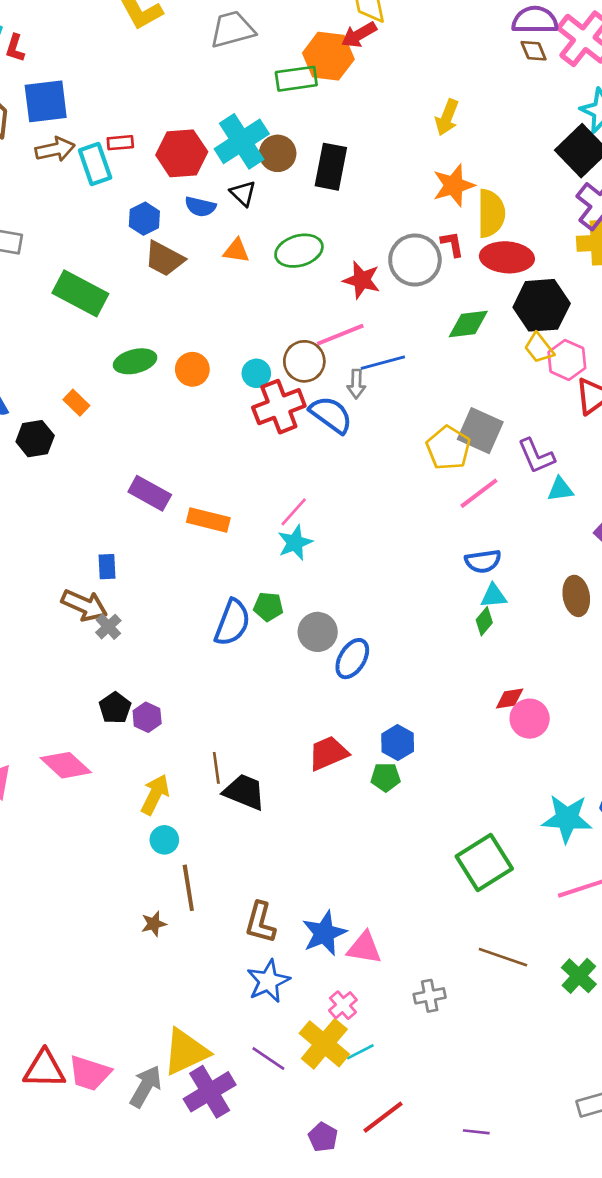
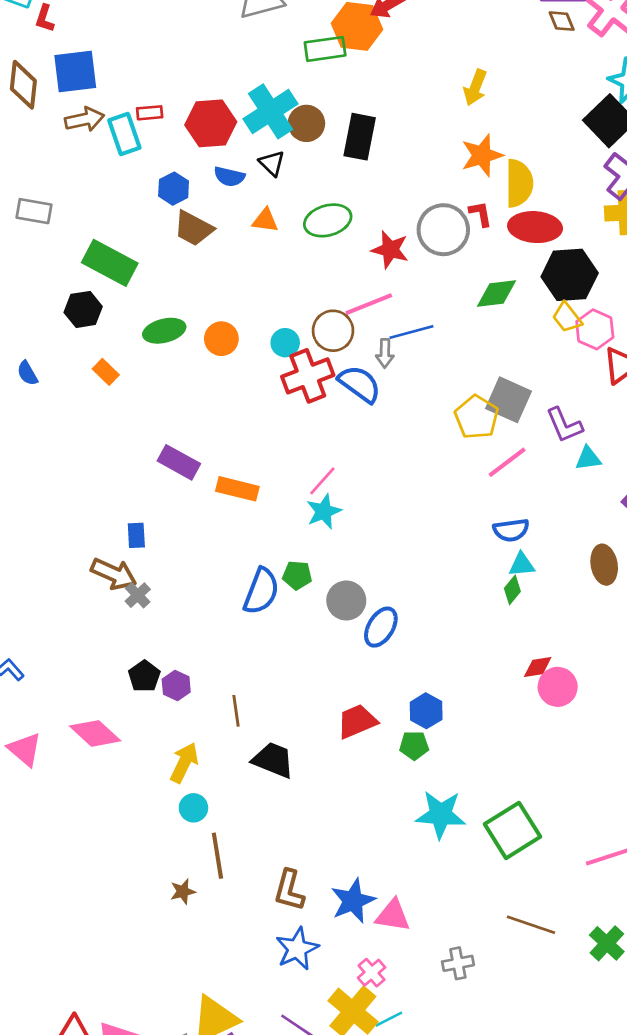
black hexagon: (35, 439) -> (83, 309), moved
brown line: (216, 768) -> (236, 711), moved
cyan star: (567, 819) -> (441, 814), moved

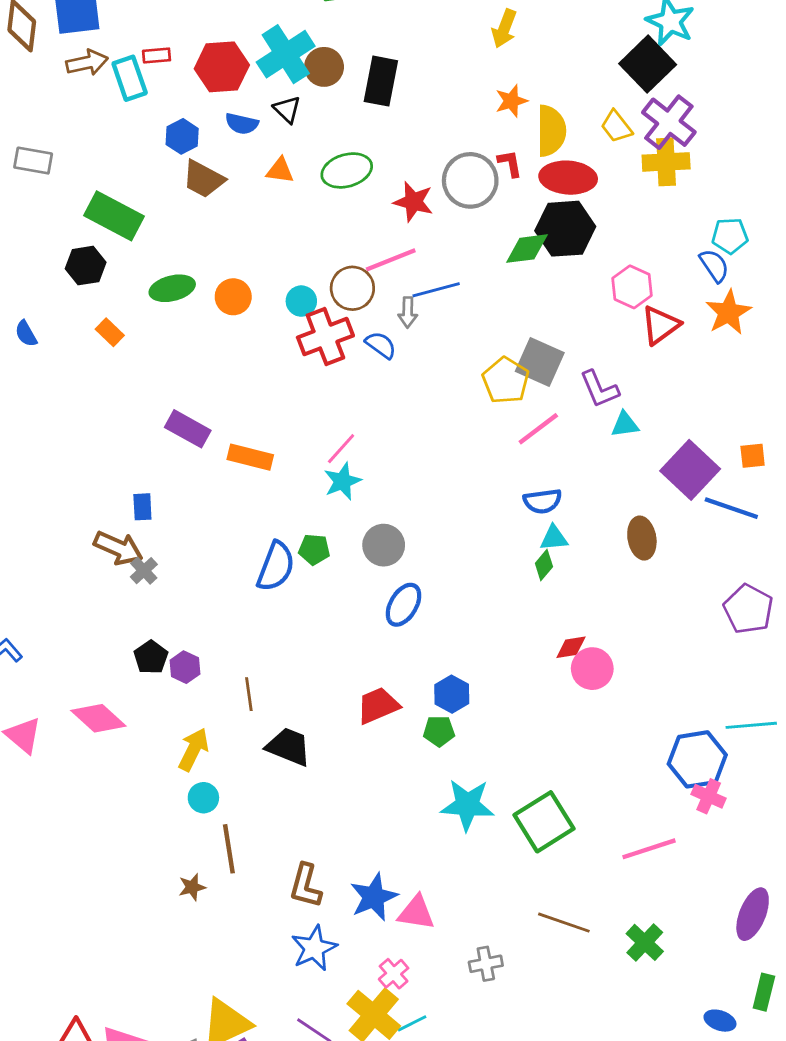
orange star: (482, 155) -> (511, 101), size x0.7
black hexagon: (570, 275) -> (565, 229), moved
yellow trapezoid: (567, 317) -> (616, 126), moved
blue semicircle: (360, 384) -> (381, 345), size x0.7
gray circle: (346, 600) -> (384, 545), moved

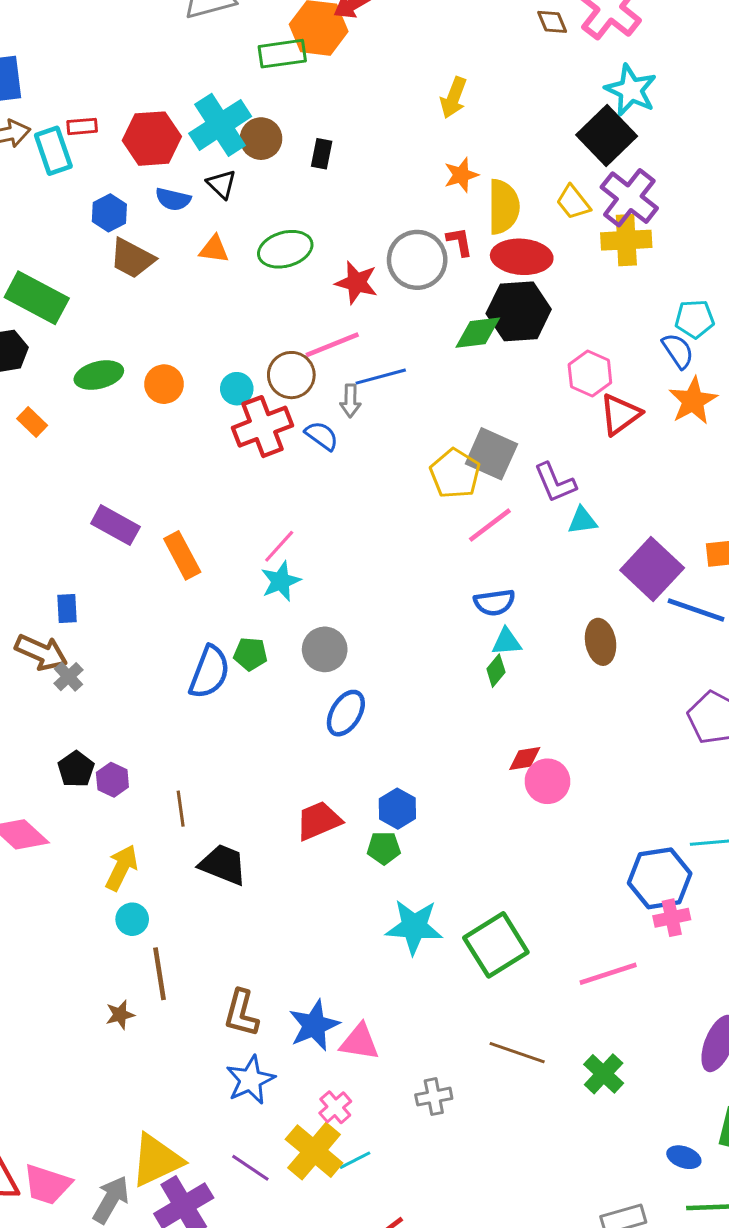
black rectangle: (381, 81) -> (322, 154), size x0.6
orange rectangle: (250, 457) -> (182, 555), turned 48
pink cross: (709, 796) -> (672, 918), turned -36

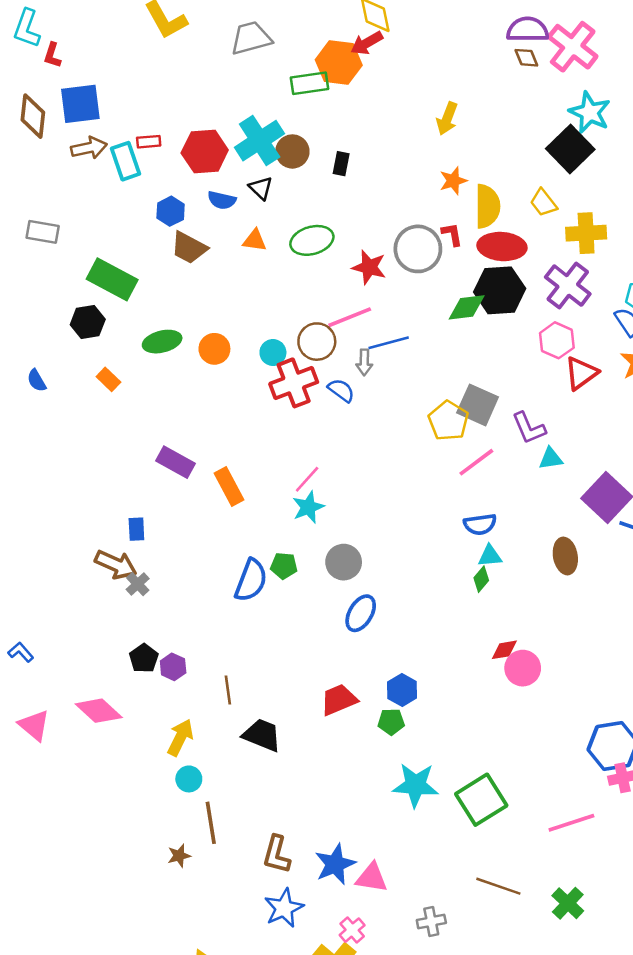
purple cross: (629, 198) -> (568, 285), moved

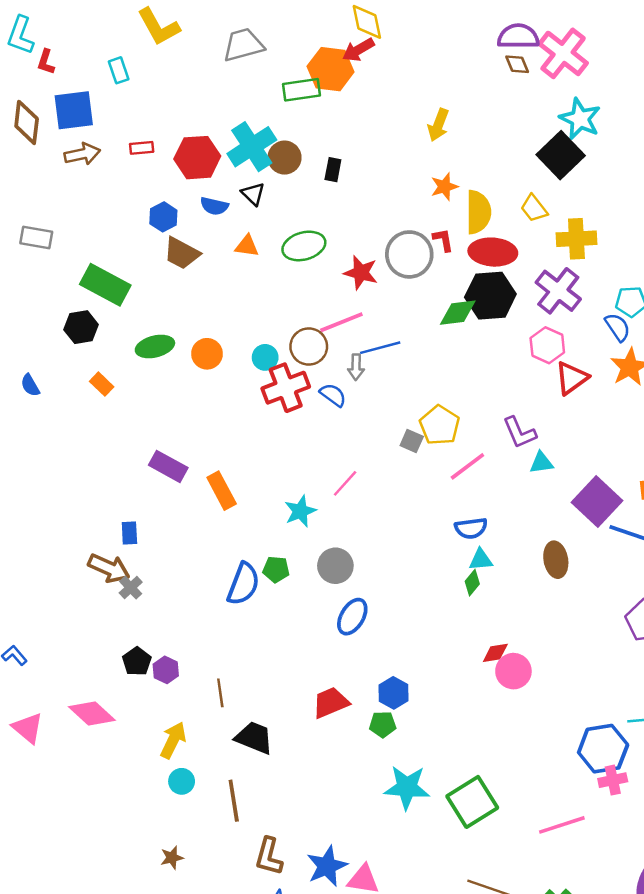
cyan rectangle: (125, 161) -> (119, 70), moved, size x0.7
gray square: (478, 405) -> (412, 441), moved, size x0.6
pink line: (307, 479) -> (345, 483), moved
brown line: (211, 823) -> (234, 801), moved

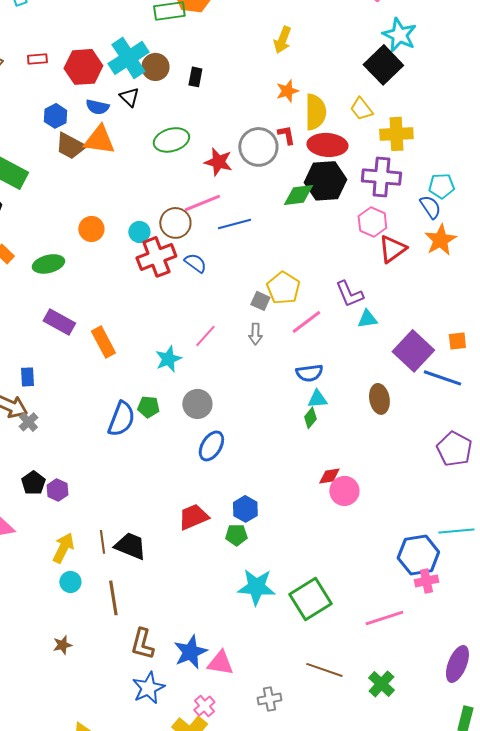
orange triangle: (247, 246) -> (99, 140), moved, size x1.6
purple cross: (558, 291) -> (381, 177), turned -33
green ellipse: (155, 347) -> (48, 264), moved
gray arrow: (356, 367) -> (255, 334), moved
brown line: (220, 693) -> (102, 542), moved

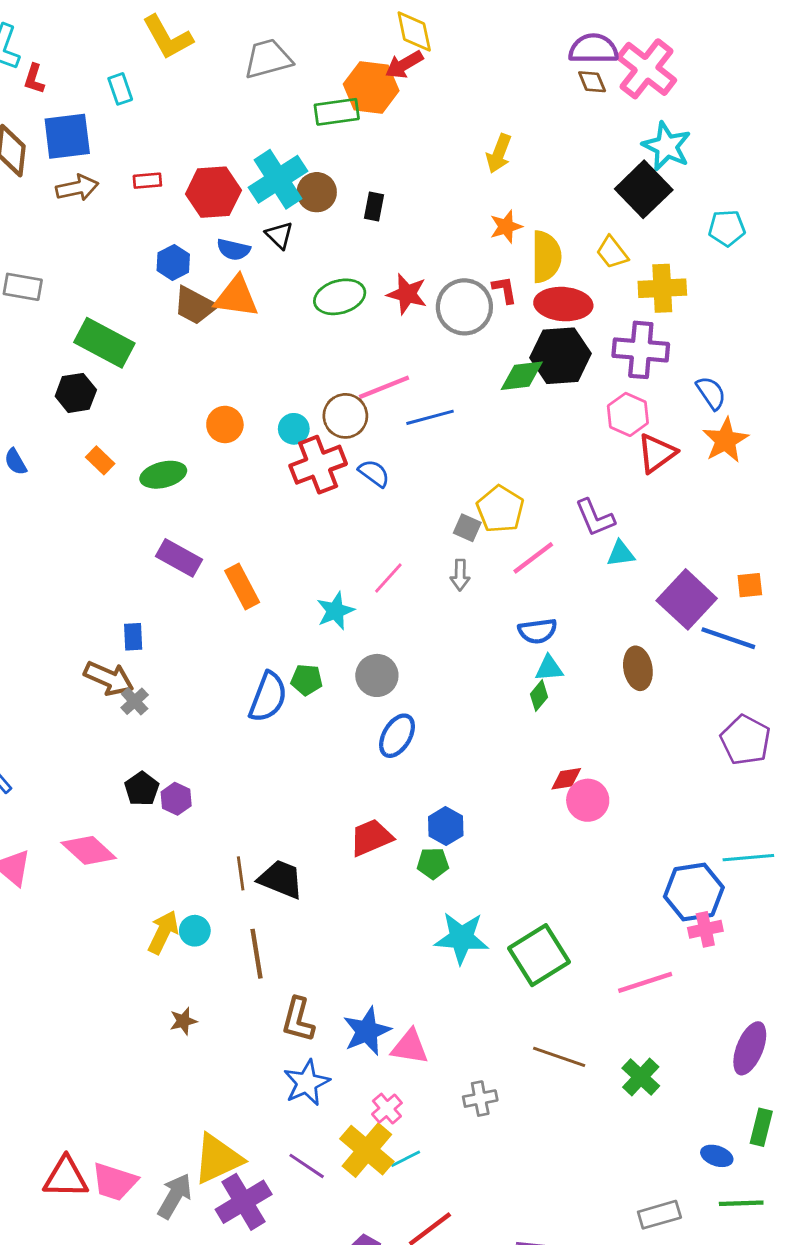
red star: (218, 162) -> (407, 294), moved
cyan pentagon: (441, 186) -> (727, 228), moved
yellow arrow: (63, 548) -> (163, 932), moved

